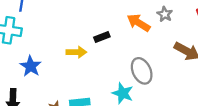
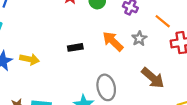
yellow arrow: (76, 52) -> (30, 59), moved

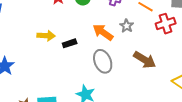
yellow arrow: (30, 59) -> (46, 36), moved
gray ellipse: (106, 87) -> (103, 61), moved

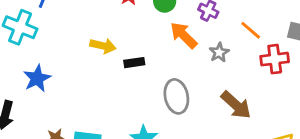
orange arrow: (103, 32) -> (184, 35), moved

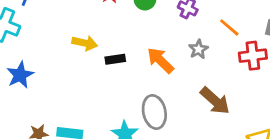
orange arrow: (184, 35) -> (160, 60), moved
gray ellipse: (176, 96) -> (154, 112), moved

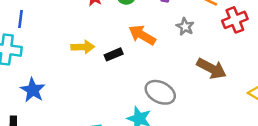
orange arrow: (160, 60) -> (142, 35), moved
gray ellipse: (154, 112) -> (160, 92), turned -36

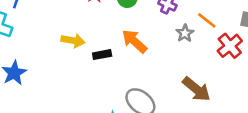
red cross: (235, 20) -> (230, 46), turned -30
gray star: (185, 27) -> (185, 33), moved

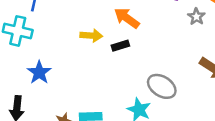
orange arrow: (134, 41) -> (127, 18), moved

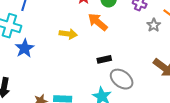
black rectangle: (120, 46) -> (104, 59), moved
blue star: (39, 72) -> (25, 48), moved

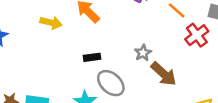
gray star: (154, 25) -> (143, 53), moved

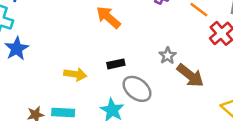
yellow arrow: (51, 23) -> (75, 74), moved

